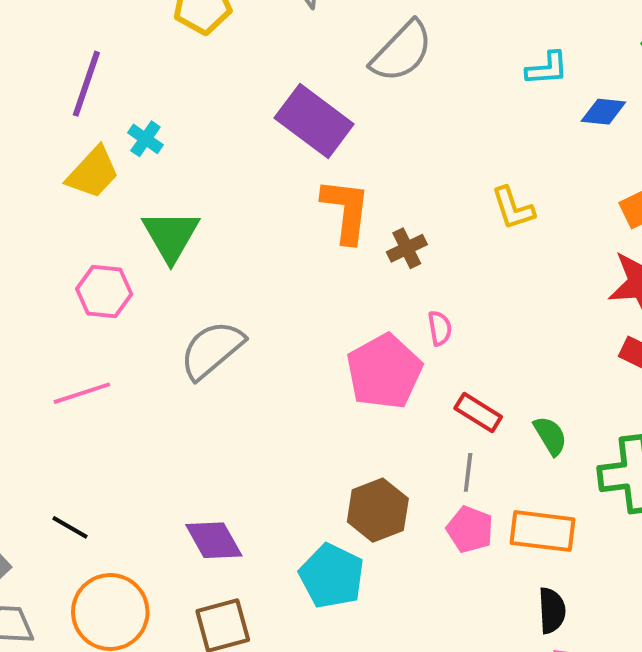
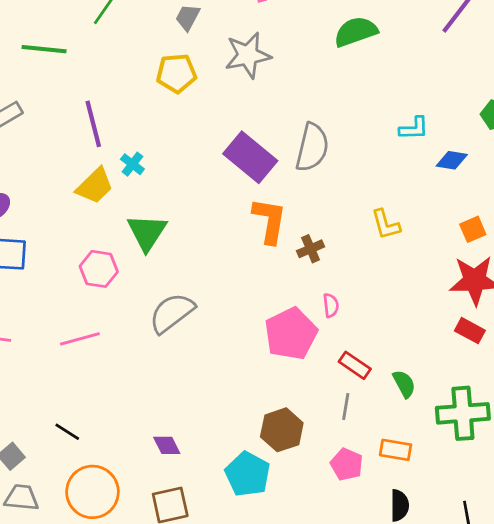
gray semicircle: (402, 52) -> (312, 147), moved, turned -33
purple line: (86, 84) -> (93, 124), turned -36
pink pentagon: (470, 529) -> (347, 464), moved
orange rectangle: (542, 531) -> (396, 450), size x0.7
purple diamond: (214, 540) -> (167, 445), size x0.7

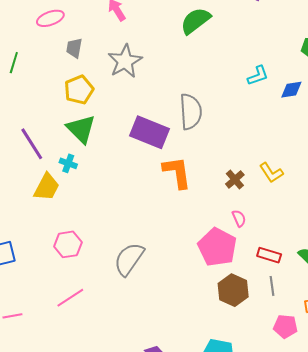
yellow L-shape: (386, 224) -> (271, 173), moved
green triangle: (147, 232) -> (81, 129), moved
brown cross: (311, 249) -> (235, 179), moved
brown hexagon: (282, 430) -> (233, 290), moved

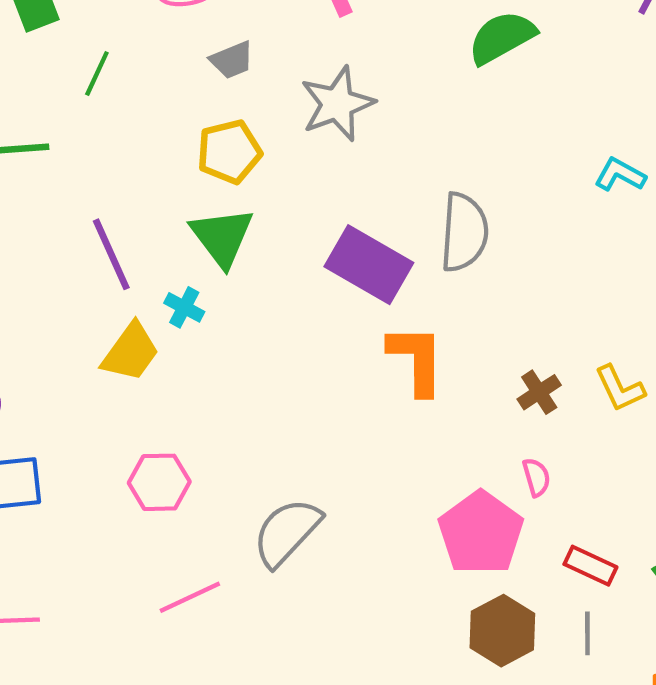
gray trapezoid: (74, 48) -> (232, 60), turned -130
cyan L-shape: (258, 76) -> (620, 175), turned -140
pink line: (70, 298) -> (190, 597), moved

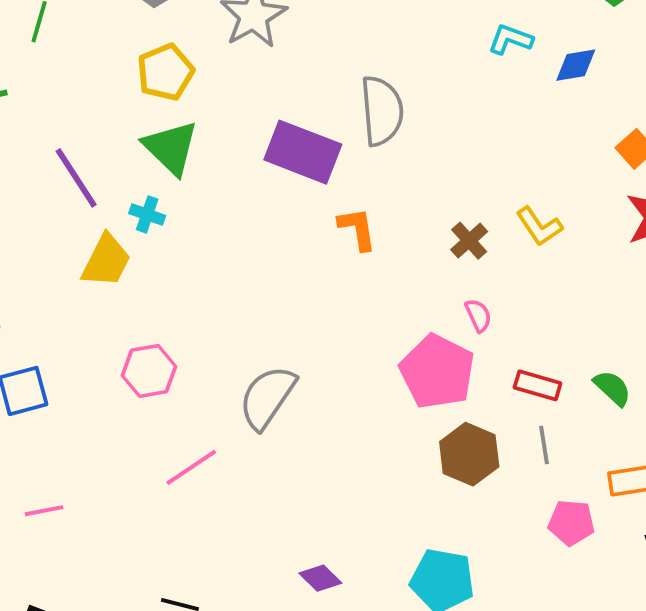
orange L-shape: (416, 360) -> (357, 229), size x0.7

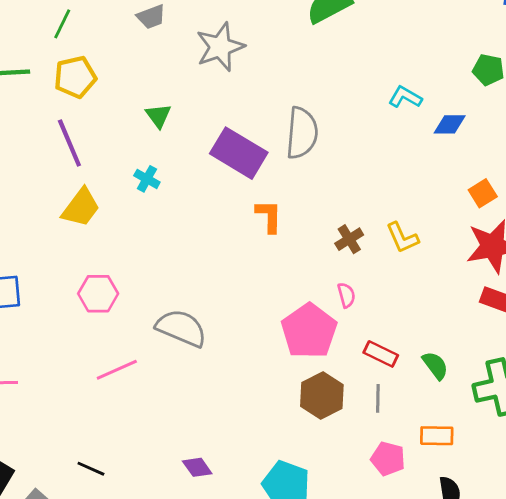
yellow pentagon: (165, 72) -> (75, 77), moved
green triangle: (171, 148) -> (158, 116), moved, size x0.6
cyan cross: (147, 214) -> (147, 179), moved
gray semicircle: (267, 397) -> (181, 328), turned 69

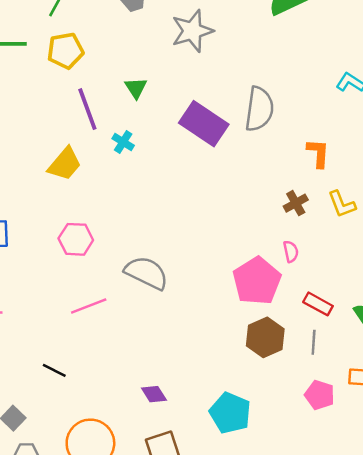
purple line: (69, 143) -> (87, 109), moved
orange L-shape: (269, 216) -> (318, 153), moved
black line: (91, 469) -> (54, 370), moved

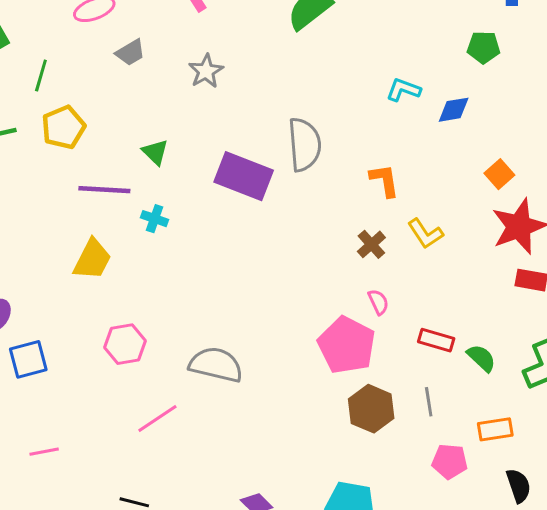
gray star: (192, 31) -> (206, 71), size x0.7
purple line: (87, 109) -> (104, 190), turned -54
red rectangle: (318, 304) -> (436, 340), moved

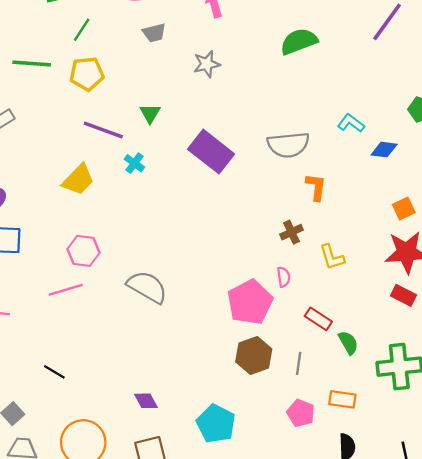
gray semicircle: (304, 144) -> (288, 145), moved, turned 72
yellow L-shape: (425, 234) -> (332, 257), moved
pink line: (157, 418) -> (66, 290), moved

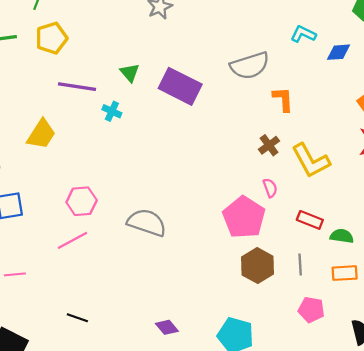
green triangle: (150, 113) -> (130, 73), moved
yellow trapezoid: (78, 180) -> (41, 134), moved
yellow L-shape: (332, 257) -> (311, 161), size x1.5
green semicircle: (348, 343) -> (342, 236), turned -40
orange rectangle: (342, 399) -> (345, 273), moved

